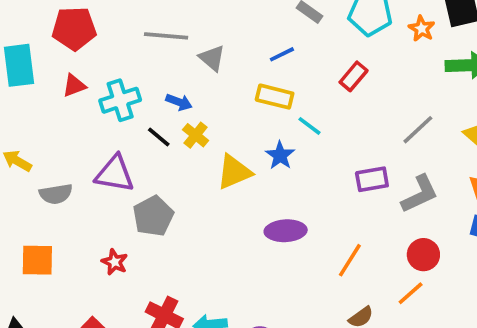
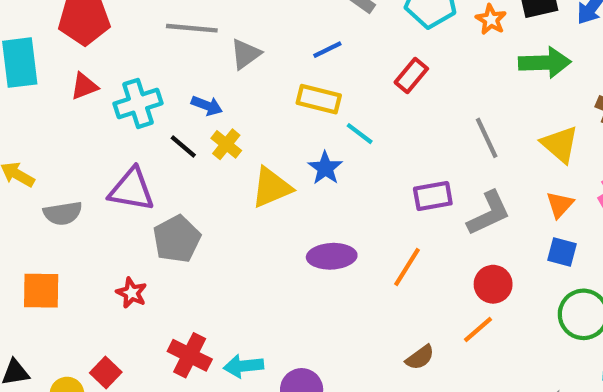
gray triangle: (212, 58) -> (246, 54), turned 44
gray line: (418, 130) -> (487, 138), turned -72
orange line: (350, 260) -> (407, 267), moved

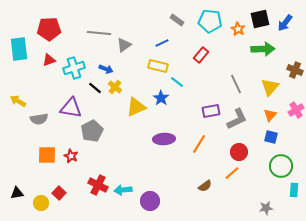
yellow triangle: (560, 144) -> (270, 87), turned 30
orange square: (41, 291) -> (47, 155), moved

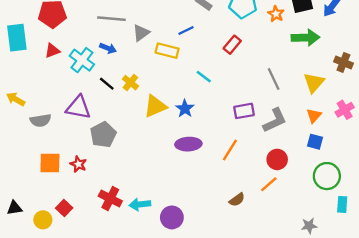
yellow rectangle: (158, 66) -> (167, 51), moved
cyan cross: (74, 68) -> (82, 60), turned -35
blue arrow: (106, 69) -> (108, 48), moved
blue star: (161, 98) -> (185, 109), moved

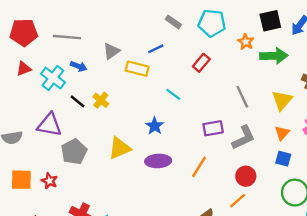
orange star: (276, 14) -> (246, 42), moved
gray line: (111, 19) -> (67, 37), moved
yellow triangle: (155, 106) -> (120, 148), moved

